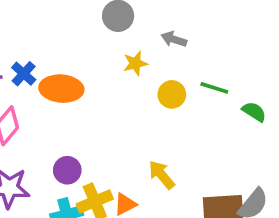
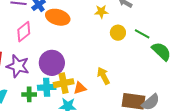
green semicircle: (254, 112) -> (161, 51), size x1.5
purple circle: (67, 170) -> (52, 63), size x1.6

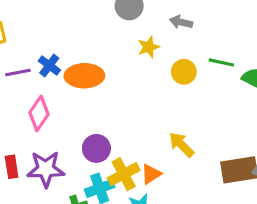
purple circle: (52, 63) -> (96, 148), size x0.7

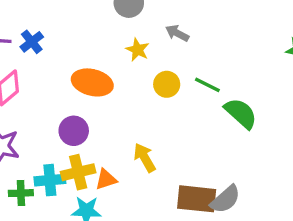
yellow star: (149, 47) -> (138, 50), turned 30
orange ellipse: (84, 76) -> (92, 82), moved
purple circle: (96, 148) -> (74, 131), moved

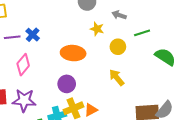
green line: (207, 85) -> (142, 33), moved, turned -35
yellow arrow: (145, 158) -> (117, 77), moved

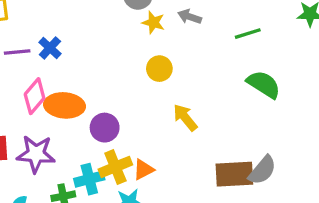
yellow star: (97, 29) -> (153, 22), moved
green line: (142, 33) -> (248, 34), moved
yellow circle: (118, 47) -> (159, 69), moved
orange ellipse: (73, 53) -> (64, 105), moved

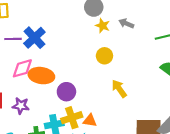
blue cross: (50, 48) -> (34, 38), size x1.5
pink diamond: (35, 96) -> (22, 68), turned 30
purple star: (36, 154) -> (21, 106), size x0.7
orange triangle: (144, 170) -> (90, 121), turned 32

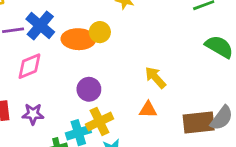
yellow circle: (104, 56) -> (100, 32), moved
orange ellipse: (41, 76) -> (78, 39), moved
orange triangle: (90, 121) -> (148, 110), moved

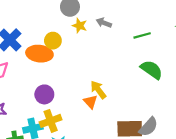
yellow circle: (100, 32) -> (53, 41), moved
orange triangle: (148, 110) -> (90, 102), moved, turned 40

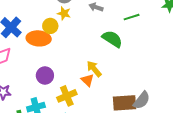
yellow star: (80, 26) -> (64, 13), moved
green semicircle: (152, 70) -> (112, 39), moved
yellow cross: (51, 121) -> (67, 96), moved

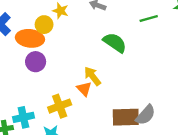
green line: (132, 17) -> (149, 19), moved
purple circle: (45, 75) -> (36, 62), moved

